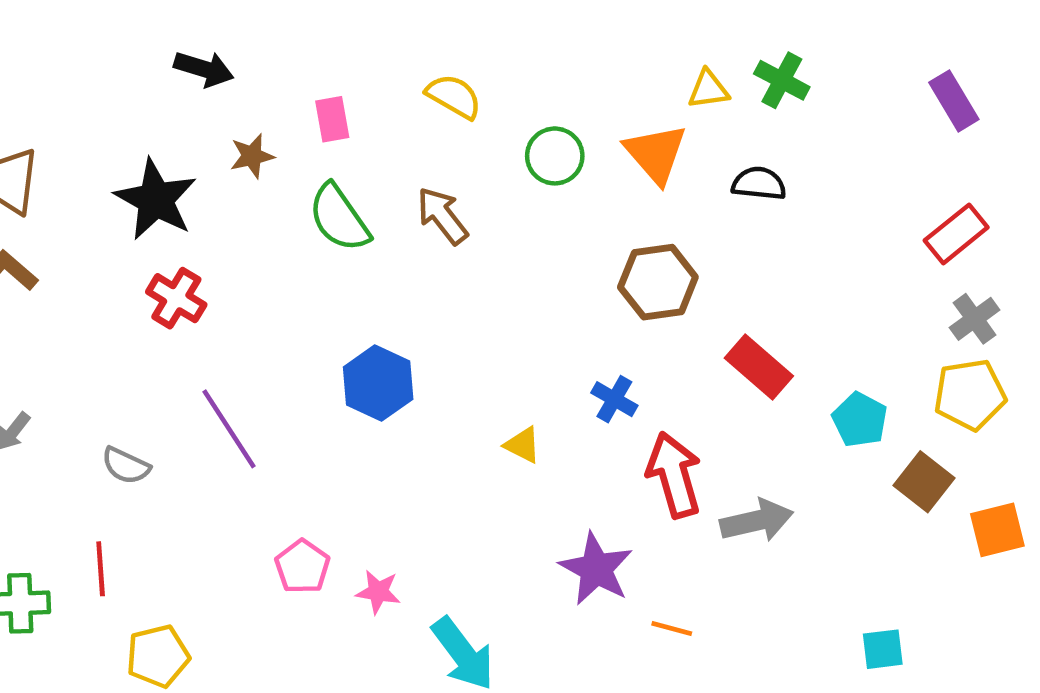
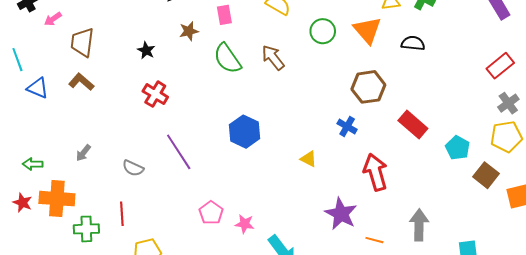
black star: (156, 200) -> (146, 50), size x0.5
blue cross: (614, 399) -> (347, 127), moved
gray arrow: (757, 521) -> (419, 225), moved, turned -76

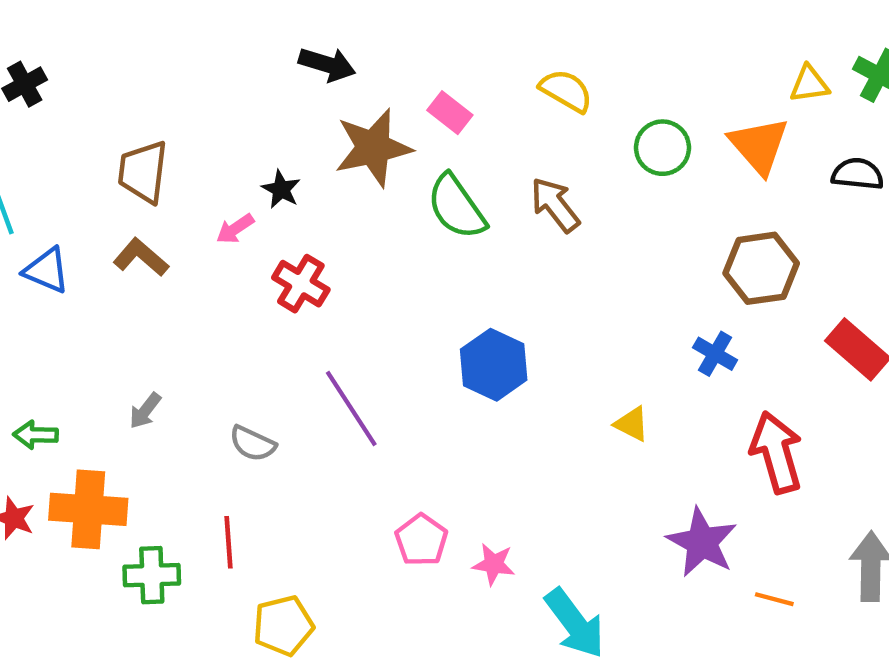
pink rectangle: (224, 15) -> (450, 113), turned -42
pink arrow: (53, 19) -> (235, 229), moved
brown star: (189, 31) -> (373, 148), size x1.8

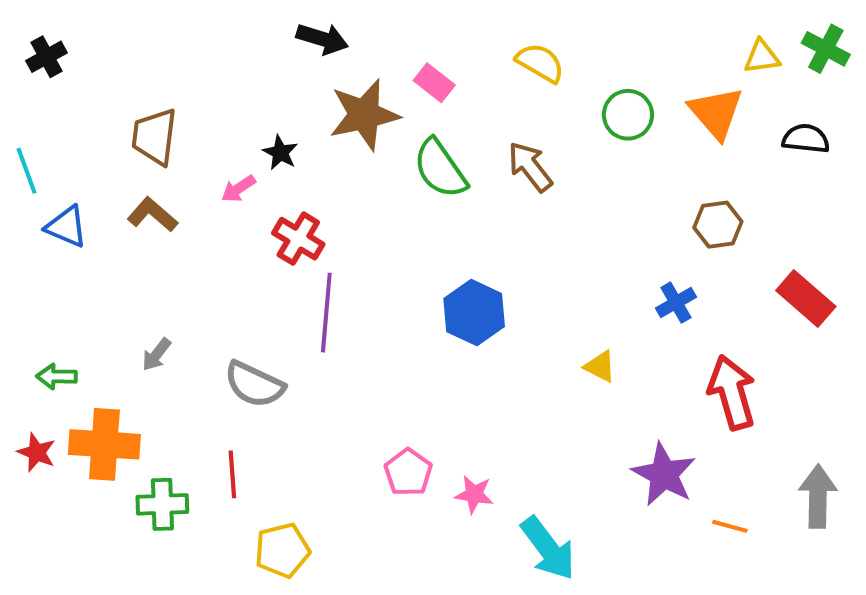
brown hexagon: (761, 268) -> (718, 225), size x0.7
blue cross: (715, 354) -> (676, 303), turned 30
purple line: (351, 409) -> (326, 313), moved, turned 38
gray semicircle: (253, 444) -> (254, 384), size x1.4

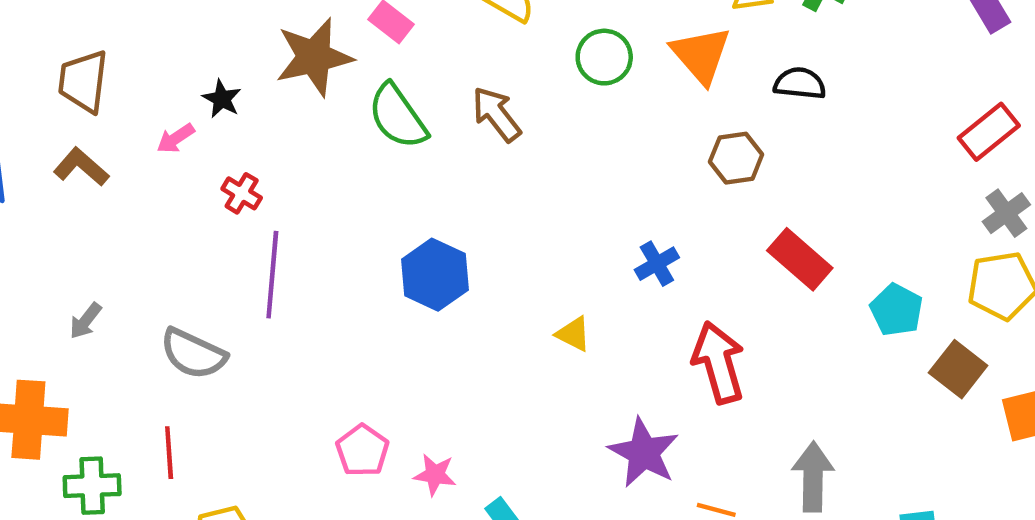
brown hexagon: (718, 225) -> (736, 158), moved
red cross: (298, 239) -> (242, 193), size x0.7

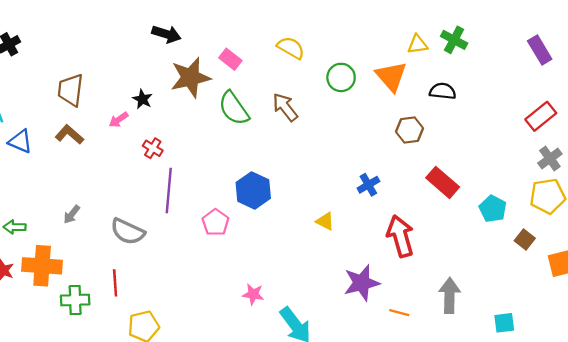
brown square: (958, 369) -> (525, 240), size x0.7
pink pentagon: (362, 450) -> (216, 222), moved
purple star: (644, 453) -> (362, 283), turned 30

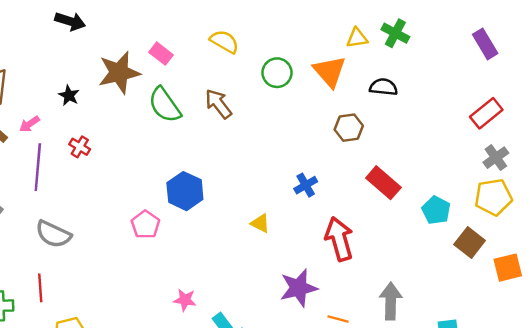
black arrow: (166, 34) -> (70, 21), moved
pink arrow: (119, 120) -> (29, 124), moved
purple line: (169, 190) -> (38, 167), moved
brown square: (525, 240) -> (470, 243), size x1.4

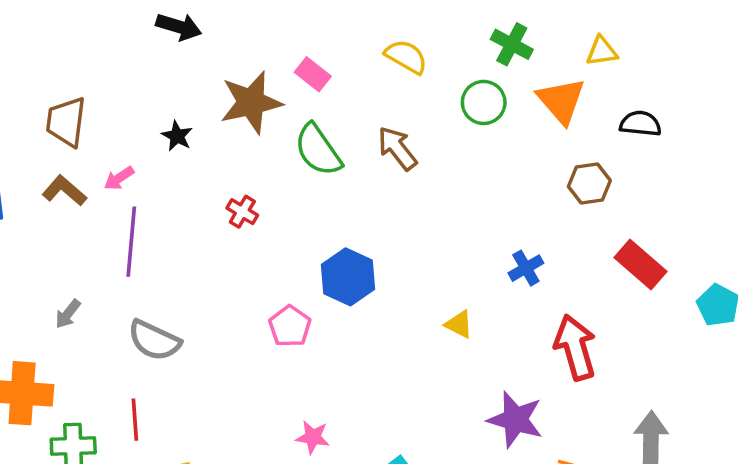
green cross: (395, 33) -> (512, 44), moved
red cross: (80, 147) -> (242, 212), moved
purple star: (299, 288) -> (515, 420), turned 30
pink star: (185, 300) -> (313, 437), moved

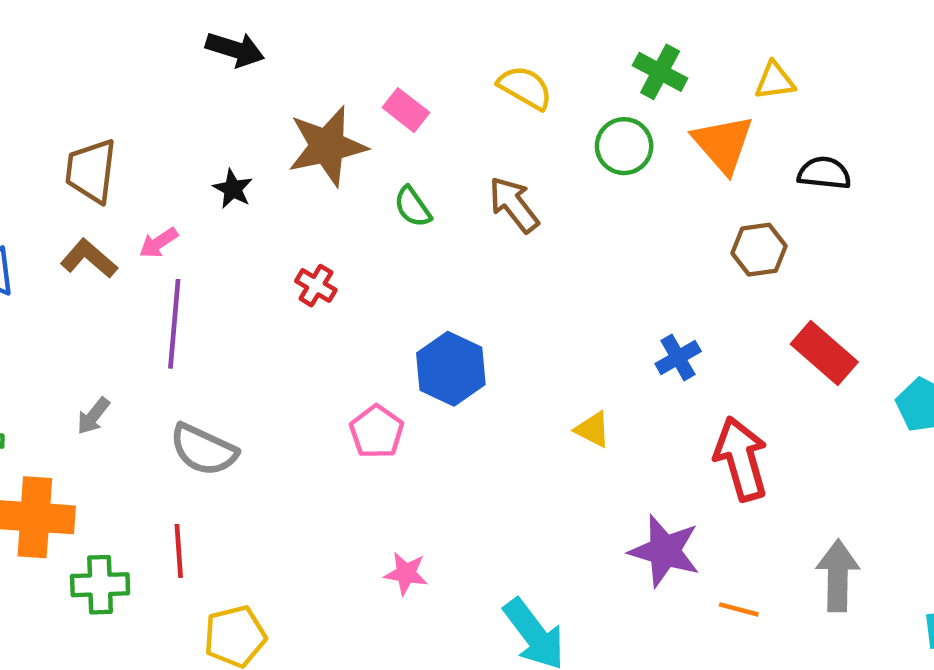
green semicircle: (318, 150) -> (413, 207), size x0.6

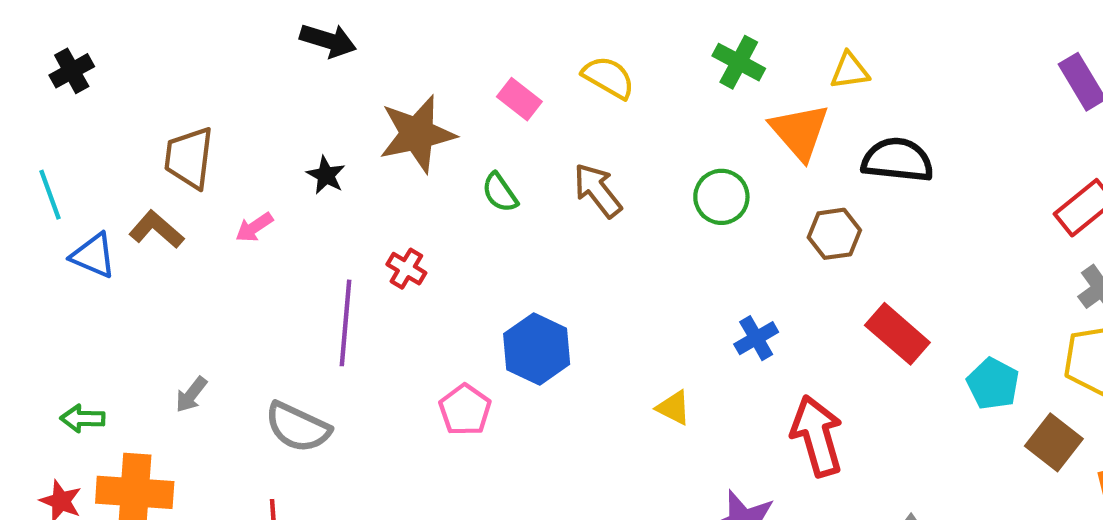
pink rectangle: (406, 110) -> (519, 99), moved
green circle: (624, 146) -> (721, 197), moved
black semicircle: (824, 173) -> (897, 160), size x1.4
brown L-shape: (89, 259) -> (156, 229), moved
purple line: (174, 324) -> (345, 323), moved

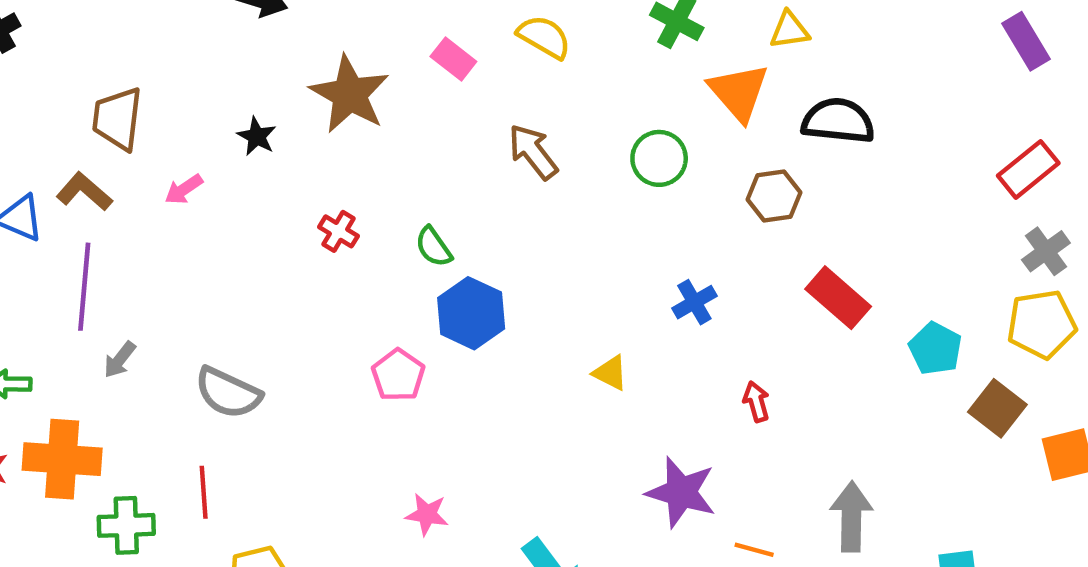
brown star: (417, 134) -> (350, 94), turned -30
green semicircle: (500, 193) -> (434, 247), moved
purple line: (345, 323) -> (84, 287), moved
red arrow: (817, 436) -> (756, 402), size x0.5

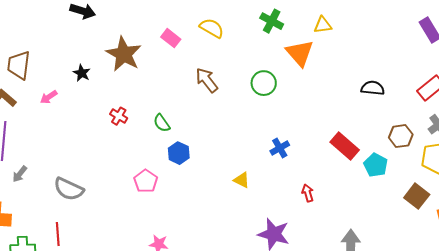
black semicircle: (838, 121) -> (373, 88), moved, size x0.7
brown hexagon: (774, 196) -> (401, 136), moved
blue hexagon: (471, 313) -> (179, 153), size x0.7
cyan pentagon: (935, 349) -> (376, 165), moved

